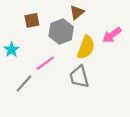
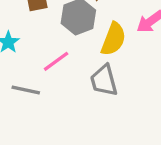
gray line: (24, 83) -> (26, 90), turned 60

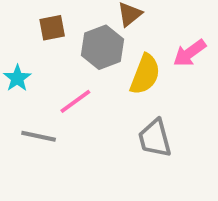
gray trapezoid: (104, 80) -> (155, 138), moved

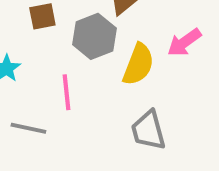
pink line: (75, 101) -> (66, 92), turned -60

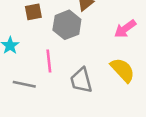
yellow semicircle: (138, 64) -> (123, 70), moved, turned -64
gray trapezoid: (148, 130) -> (81, 80), moved

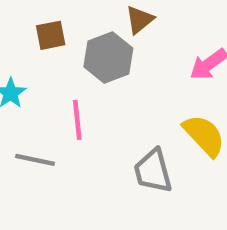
gray trapezoid: (81, 80) -> (153, 171), moved

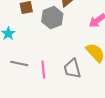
pink line: (77, 120) -> (43, 70), moved

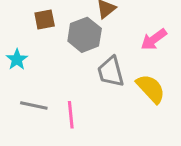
gray trapezoid: (72, 69) -> (111, 72), moved

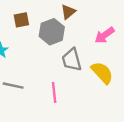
pink line: (71, 115) -> (54, 93), moved

